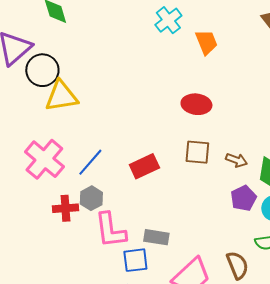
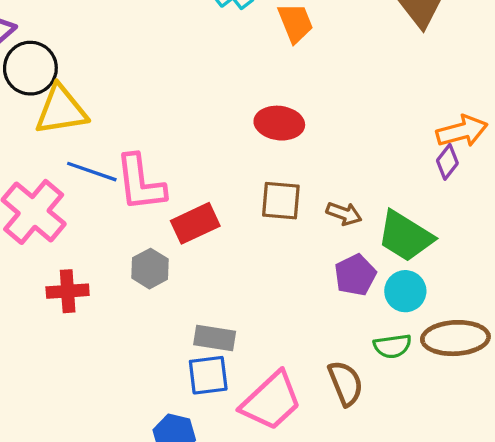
blue line: (90, 162) -> (92, 172), moved, turned 68
gray hexagon: (91, 198) -> (150, 269), moved
pink L-shape: (110, 230) -> (140, 183), moved
blue square: (135, 260) -> (208, 375), moved

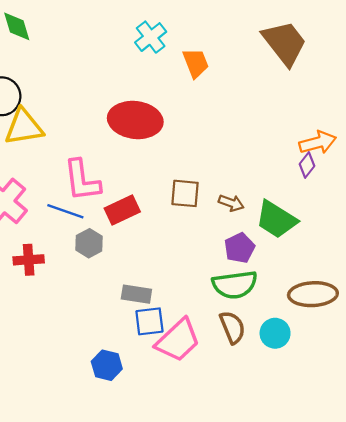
red ellipse: (279, 123) -> (135, 120), moved, size x1.5
blue line: (92, 172) -> (65, 211), moved
cyan circle: (405, 291) -> (275, 333), moved
green semicircle: (392, 346) -> (235, 285), moved, size x1.6
blue square: (208, 375) -> (149, 321), moved

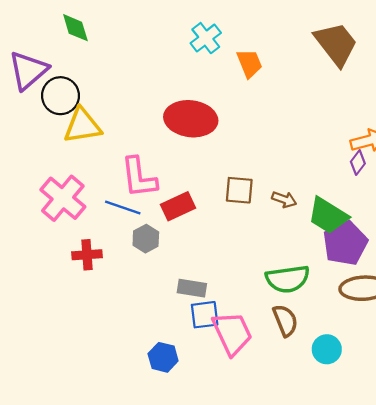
purple pentagon: (239, 248) -> (345, 243), moved, size x1.5
cyan circle: (275, 333) -> (327, 349), moved
pink trapezoid: (178, 340) -> (232, 333), turned -72

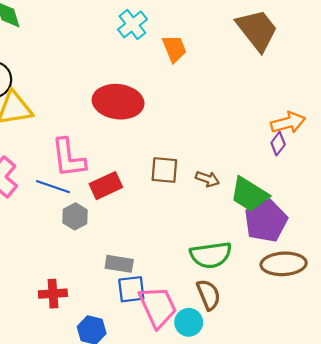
red cross: (87, 255) -> (53, 294), moved
cyan circle: (327, 349) -> (189, 322), moved

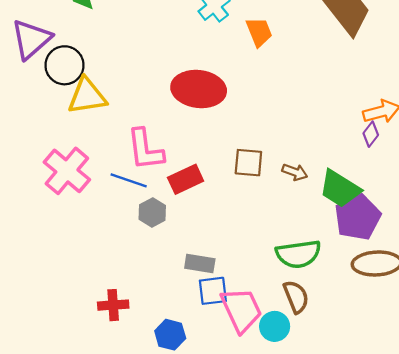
red cross: (53, 294) -> (113, 305), moved

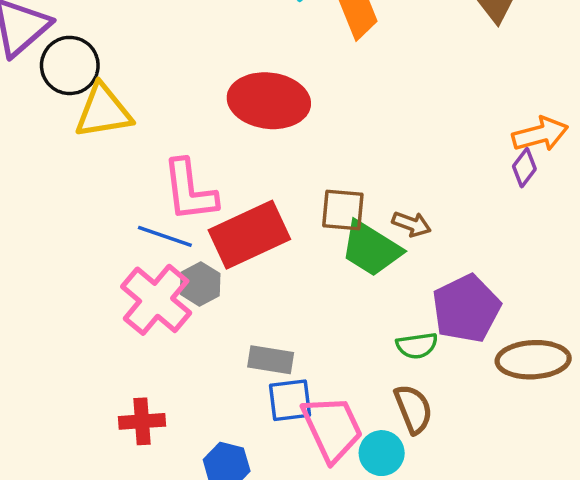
pink cross: (67, 171) -> (156, 300), moved
red rectangle: (186, 179) -> (249, 235), size x1.5
green trapezoid: (340, 189) -> (371, 249), moved
purple pentagon: (358, 217) -> (466, 309), moved
green semicircle: (298, 254) -> (417, 346), size x0.6

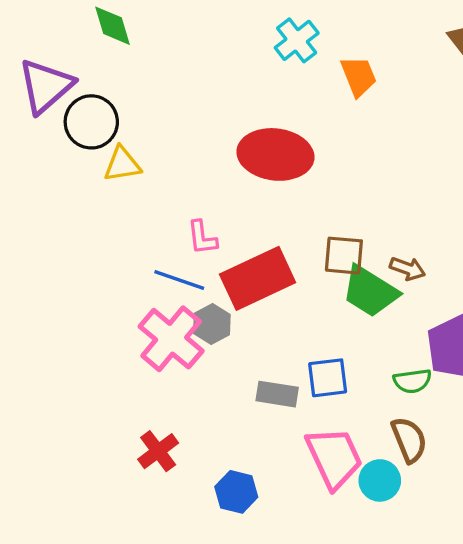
yellow triangle: (103, 111) -> (122, 164), size x0.7
pink L-shape: (190, 191) -> (202, 238), size x0.6
blue square: (290, 400) -> (328, 378), moved
red cross: (142, 421) -> (158, 451), turned -33

